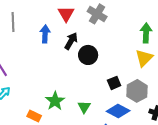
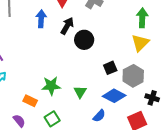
green star: (55, 101) -> (51, 86), turned 30

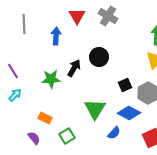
black arrow: (67, 26) -> (74, 68), moved
green star: (51, 86) -> (51, 79), moved
green triangle: (80, 92) -> (95, 109), size x1.6

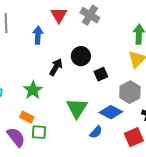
green star: (51, 79) -> (33, 90), moved, turned -30
black square: (125, 85) -> (101, 74), moved
green square: (67, 136) -> (39, 132), moved, turned 35
purple semicircle: (34, 138) -> (16, 137), size x1.5

